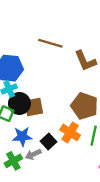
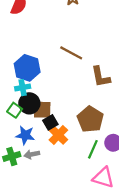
orange cross: (70, 132) -> (58, 135), moved
black square: (48, 142) -> (50, 122), moved

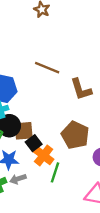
green line: (93, 149) -> (55, 172), moved

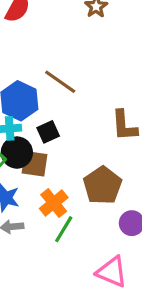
brown line: (47, 68) -> (60, 82), moved
black square: (34, 143) -> (48, 132), moved

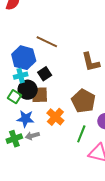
green line: (64, 229) -> (81, 134), moved

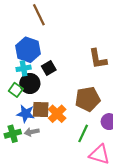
brown line: (47, 42) -> (39, 15), moved, turned 35
brown square: (40, 95) -> (41, 109), moved
brown pentagon: (84, 101) -> (88, 99), turned 30

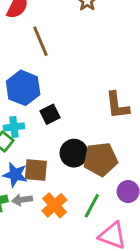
cyan cross: (24, 68) -> (14, 127), moved
black circle: (30, 83) -> (74, 153), moved
orange cross: (57, 114) -> (54, 205), moved

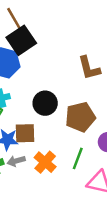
black square: (50, 114) -> (21, 40), moved, size x1.6
black circle: (74, 153) -> (45, 103), moved

